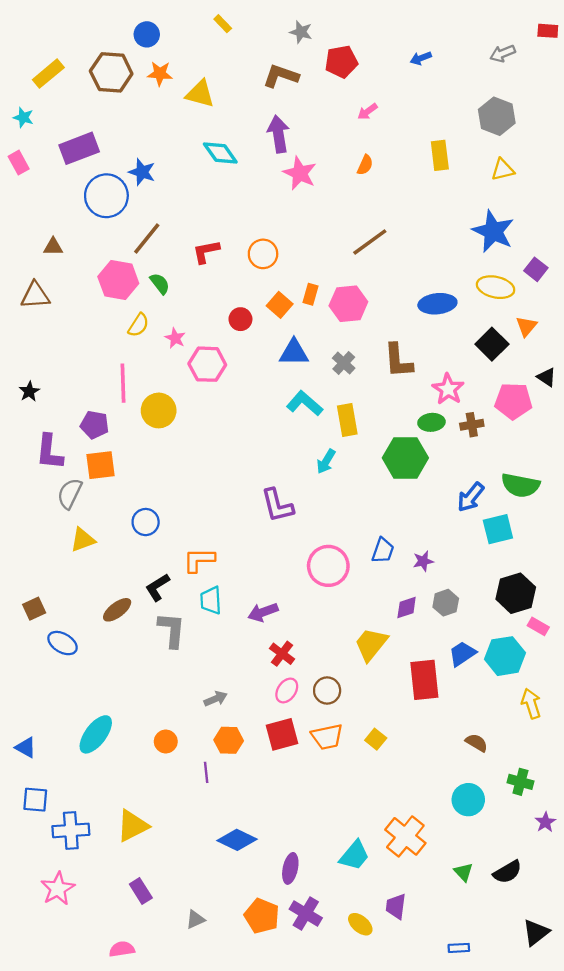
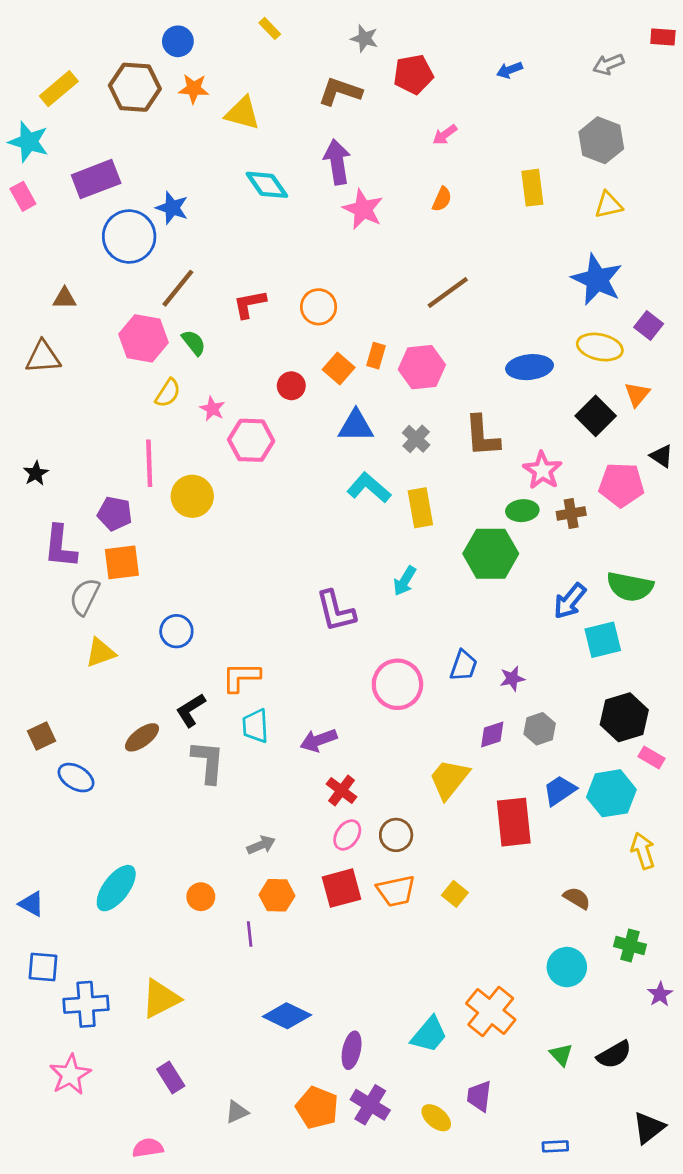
cyan star: (23, 117) -> (29, 142), size x1.6
cyan arrow: (326, 462) -> (405, 581), moved

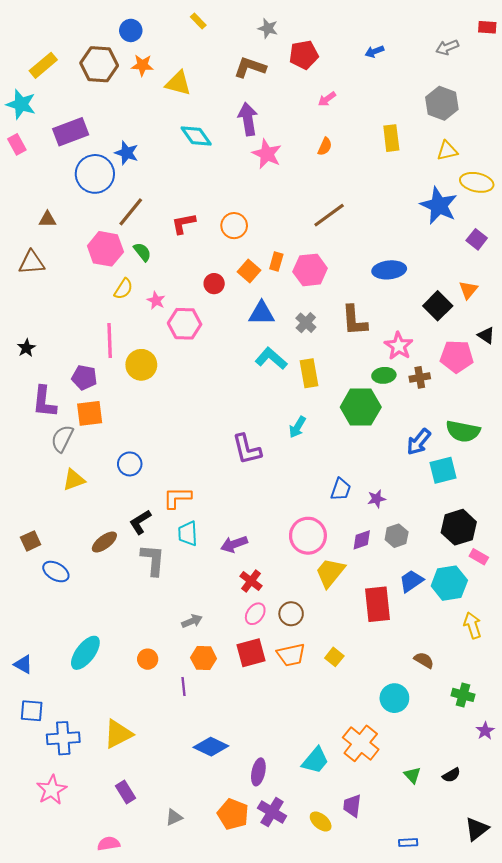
yellow ellipse: (600, 347) -> (477, 182), moved
pink circle: (397, 684) -> (308, 536), moved
cyan circle: (567, 967) -> (394, 698), moved
black semicircle: (614, 1055) -> (451, 775), size x0.7

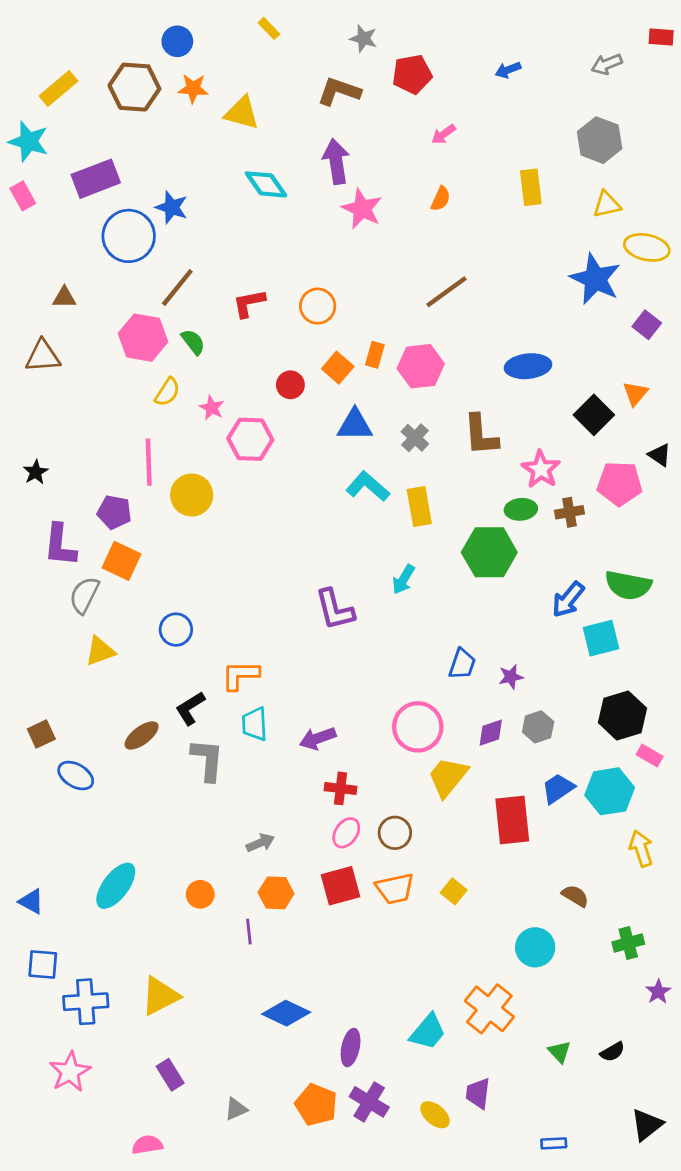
orange square: (90, 413) -> (122, 561), turned 32
red cross: (251, 581) -> (340, 788), turned -30
green cross: (463, 695) -> (628, 943), turned -30

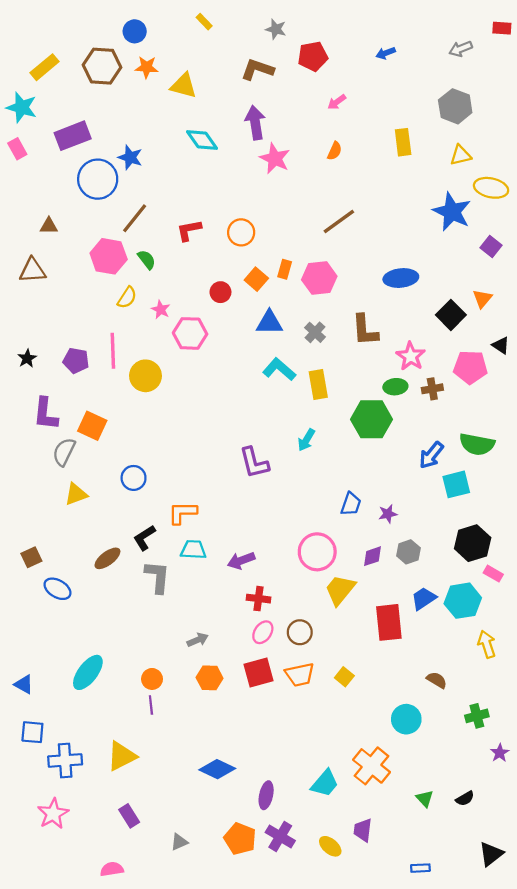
purple pentagon: (114, 512) -> (76, 361), moved
cyan trapezoid: (255, 724) -> (193, 550), turned 96
purple line: (249, 932) -> (151, 705), moved

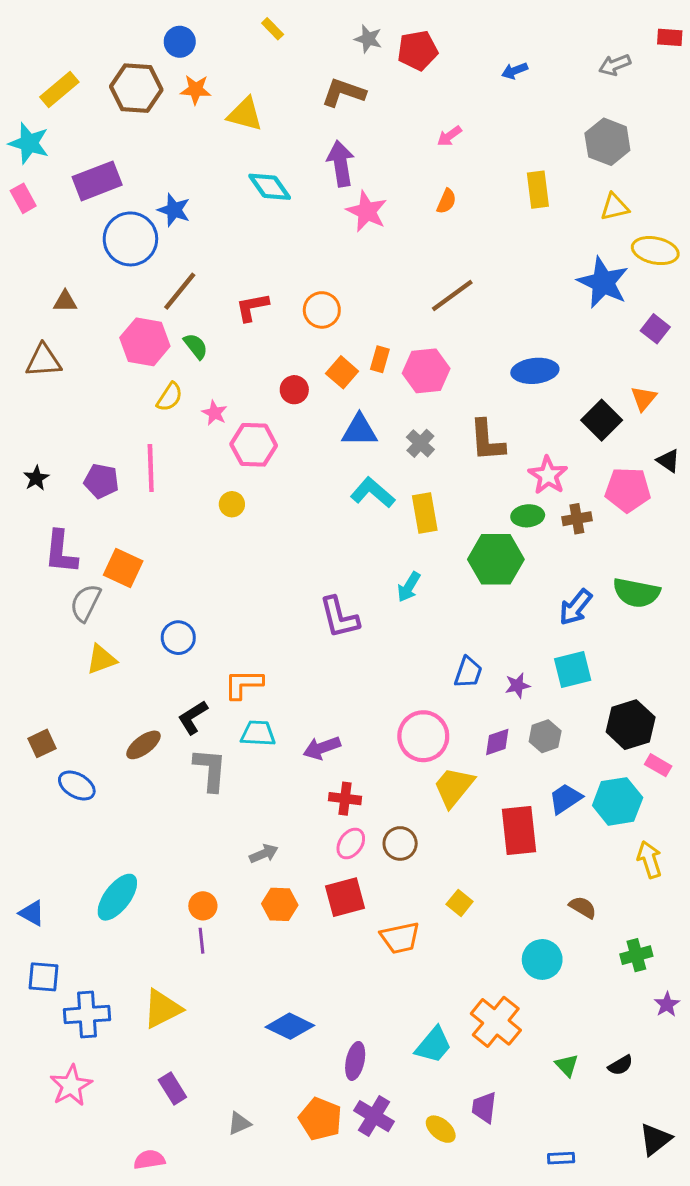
red pentagon: (313, 56) -> (417, 50), moved
yellow circle: (145, 376) -> (232, 504), moved, size x0.6
cyan square: (456, 484) -> (573, 670), moved
orange trapezoid: (300, 675) -> (400, 938), moved

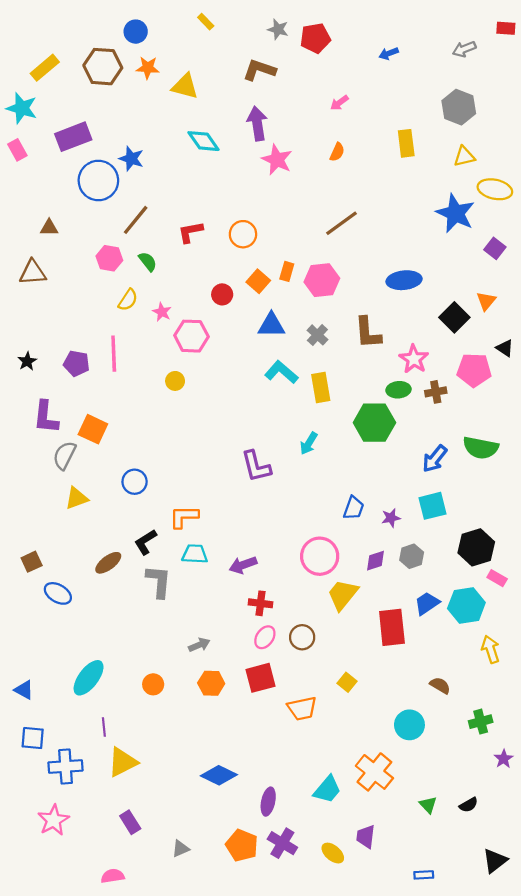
pink hexagon: (145, 342) -> (109, 258), size x0.7
purple line: (201, 941) -> (104, 727), moved

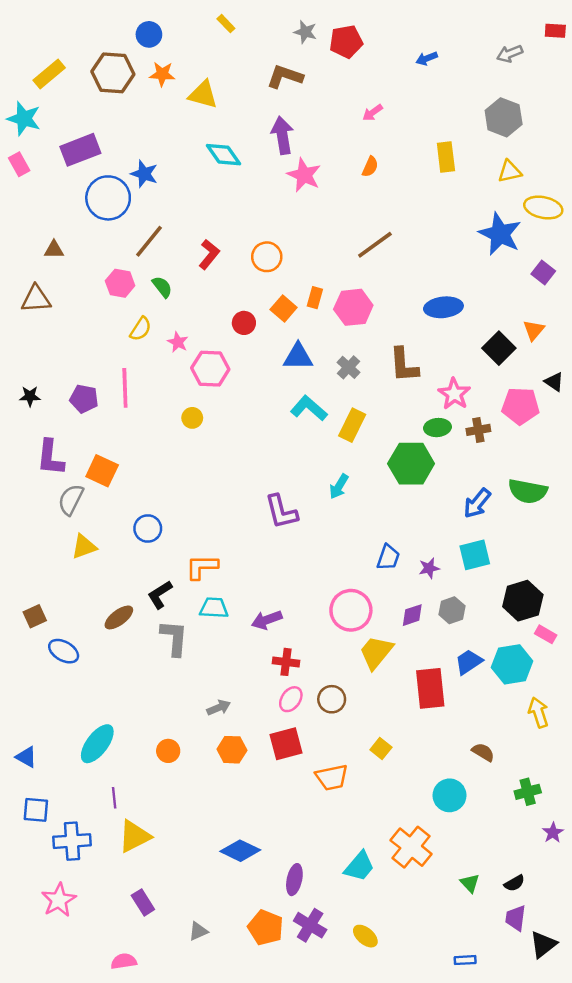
red L-shape: (190, 232) -> (209, 254), turned 140
black star: (27, 361) -> (30, 396), turned 30
yellow rectangle: (321, 388) -> (352, 425), turned 36
purple trapezoid: (366, 837) -> (516, 918), moved

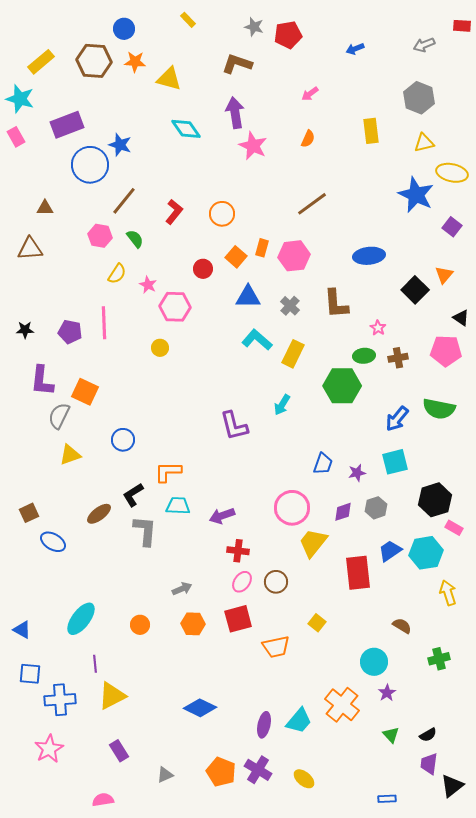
pink star: (454, 394) -> (378, 328), size x0.6
pink pentagon: (520, 406) -> (446, 351), moved
purple star: (553, 833) -> (387, 693), moved
purple ellipse: (294, 880) -> (264, 725), moved

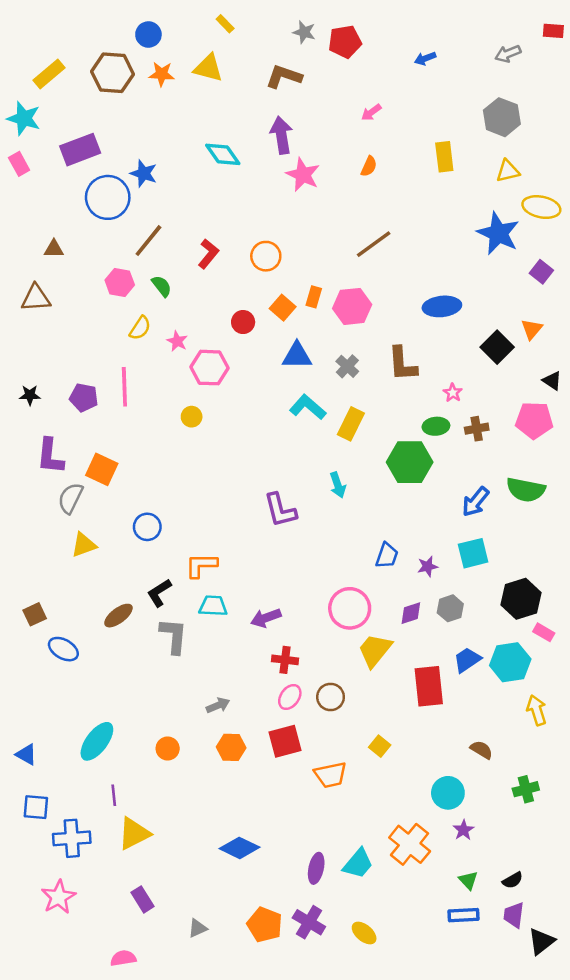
yellow triangle: (169, 79) -> (208, 68), moved
cyan arrow: (282, 405) -> (338, 485), turned -50
blue rectangle: (387, 799) -> (464, 915), moved, size x1.4

